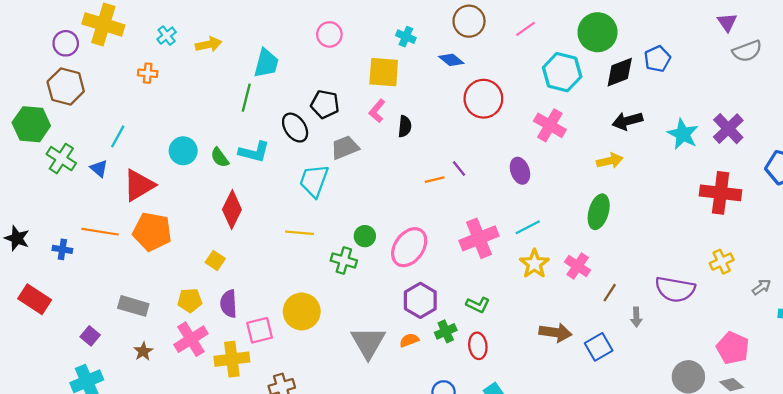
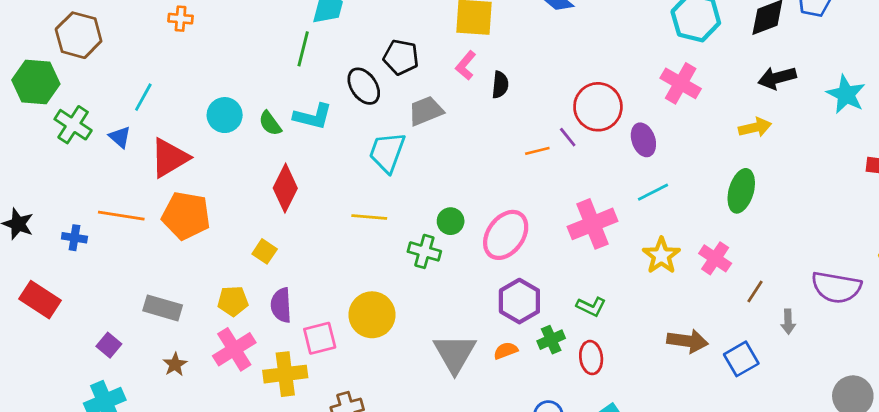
red circle: (483, 99) -> (598, 107), moved
cyan line: (528, 227) -> (653, 192), moved

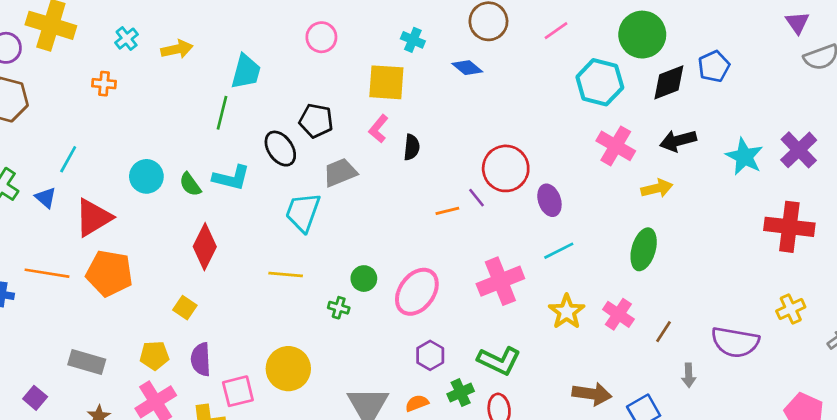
pink cross: (681, 83) -> (616, 146), moved
green cross: (424, 251) -> (339, 308), size x0.7
brown line: (755, 291) -> (663, 332), moved
purple hexagon: (519, 301) -> (430, 355), size x0.7
green L-shape: (591, 307) -> (499, 361), size x1.5

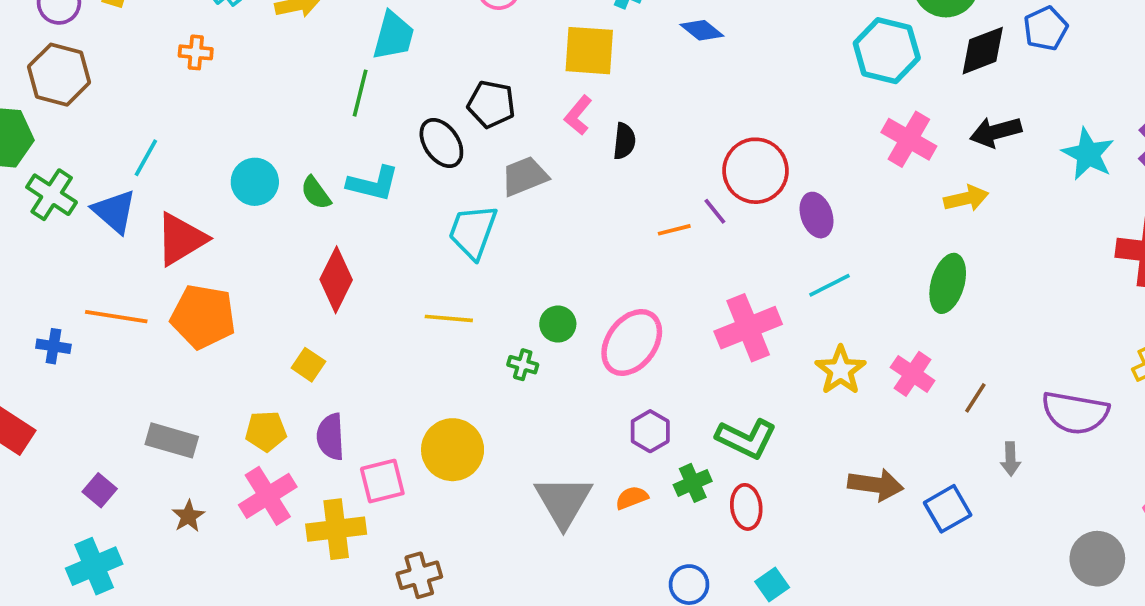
blue triangle: (46, 198) -> (114, 211), size x1.5

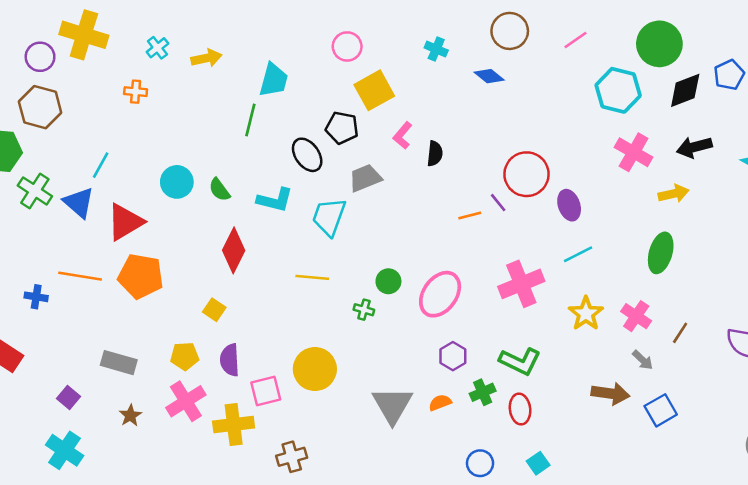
yellow square: (589, 51) -> (374, 90), moved, turned -33
cyan L-shape: (373, 184) -> (275, 200), moved
gray arrow: (1010, 459) -> (643, 360), moved, turned -45
cyan cross: (94, 566) -> (65, 450), turned -33

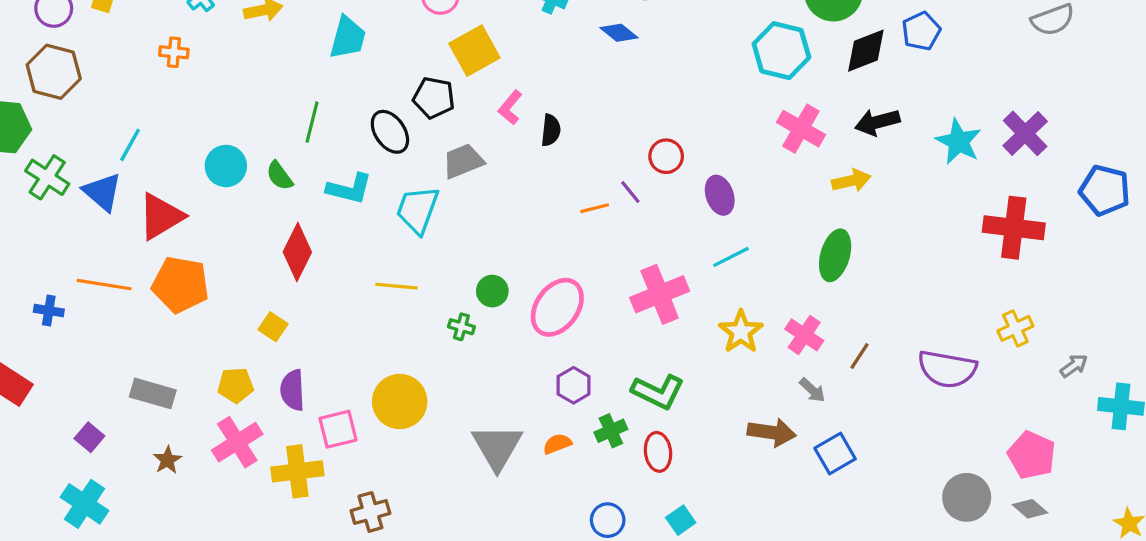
green line: (250, 120) -> (312, 122), moved
red circle: (526, 174) -> (666, 156), size x0.6

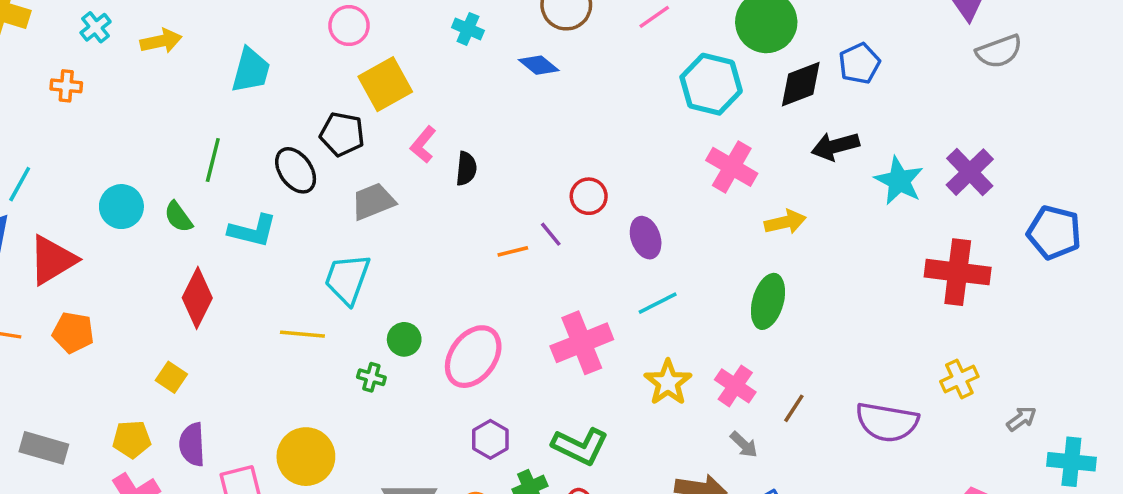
black arrow: (877, 122) -> (835, 146), moved
cyan trapezoid: (418, 210) -> (347, 279), moved
orange pentagon: (180, 285) -> (73, 332), size x0.7

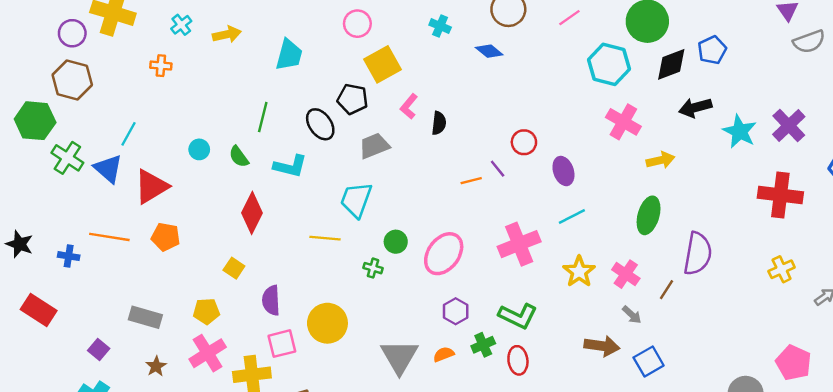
cyan circle: (121, 207) -> (199, 149), size x0.7
purple semicircle: (887, 422) -> (698, 254), moved, turned -90
purple semicircle: (192, 445) -> (271, 300), moved

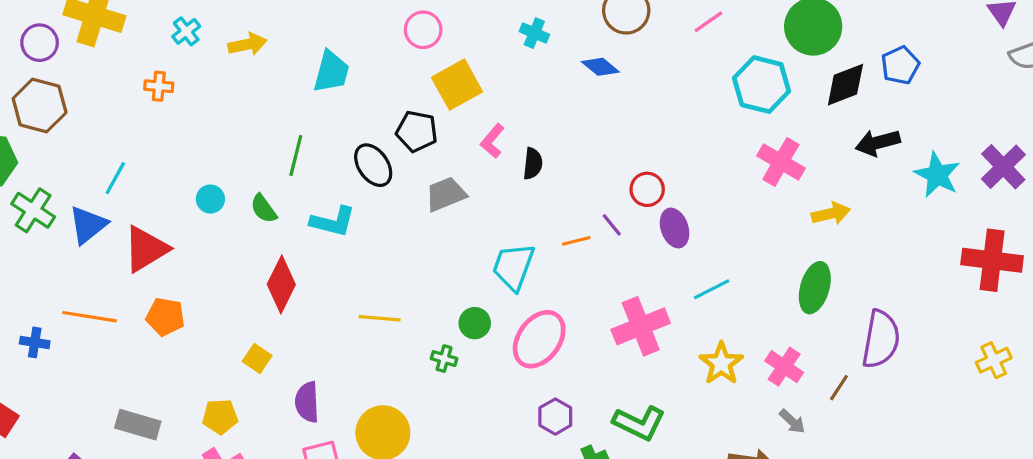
blue triangle: (108, 169) -> (88, 225), turned 40
purple ellipse: (563, 171) -> (675, 228), moved
cyan trapezoid: (356, 200) -> (513, 267), moved

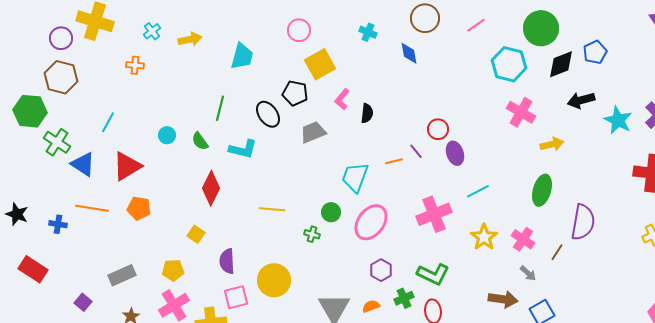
blue diamond: (600, 67) -> (409, 53), turned 40
blue triangle: (88, 225) -> (83, 164), moved, turned -48
gray rectangle: (138, 425) -> (122, 275), turned -40

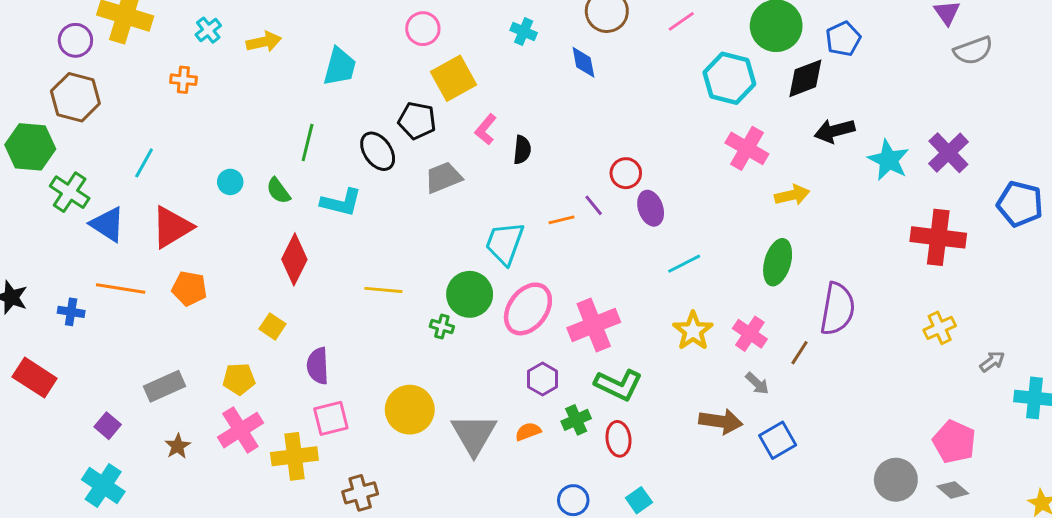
blue pentagon: (595, 52) -> (843, 39), moved
green circle: (331, 212) -> (470, 294), size x1.6
pink cross: (434, 214) -> (594, 325), moved
yellow circle: (274, 280) -> (410, 410), moved

